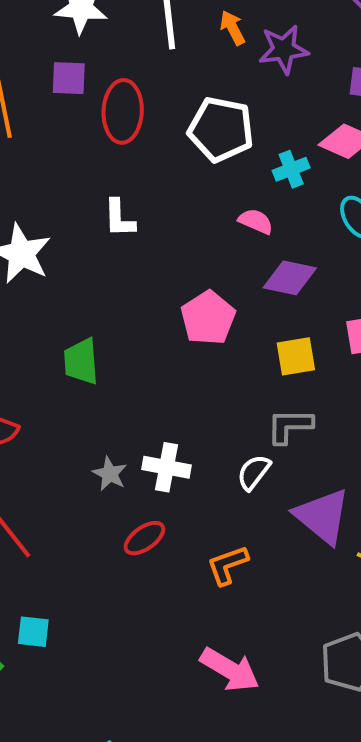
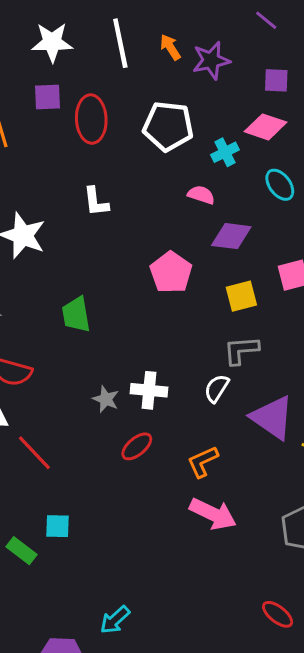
pink arrow: (230, 670) -> (213, 514), moved

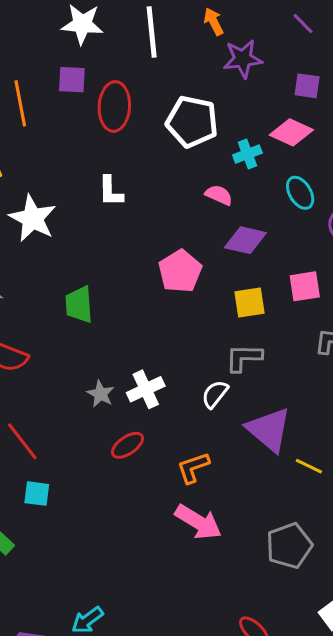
orange arrow: (170, 47) -> (214, 22), moved
white cross: (149, 390) -> (146, 389), turned -36
cyan square: (57, 526) -> (37, 494), moved

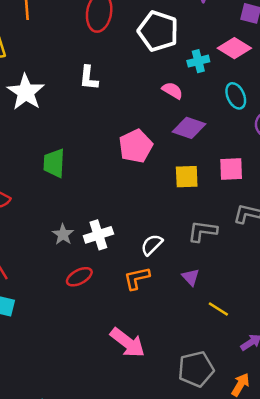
gray L-shape: (244, 358) -> (202, 231), moved
purple triangle: (269, 430) -> (191, 277), size x0.5
orange L-shape: (193, 468) -> (137, 278), moved

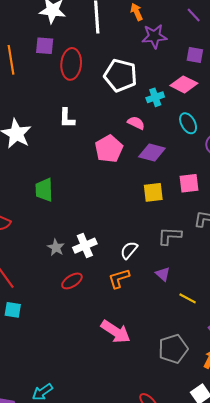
pink pentagon: (136, 146) -> (109, 149), moved

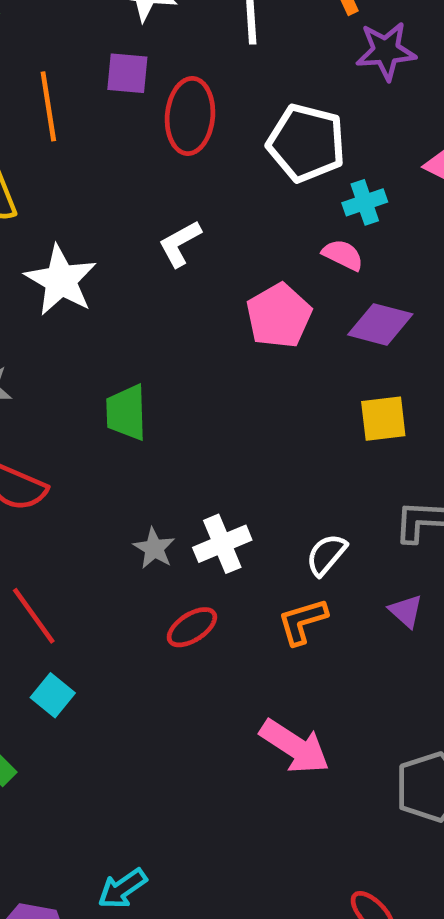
cyan cross: (155, 97) -> (365, 202), moved
white L-shape: (67, 118) -> (180, 244), turned 60
cyan square: (13, 310) -> (53, 695), turned 30

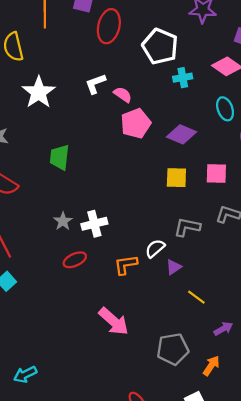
pink semicircle: (343, 255) -> (123, 95), moved
white semicircle: (326, 555) -> (155, 248), moved
purple triangle: (406, 611) -> (174, 267), turned 35

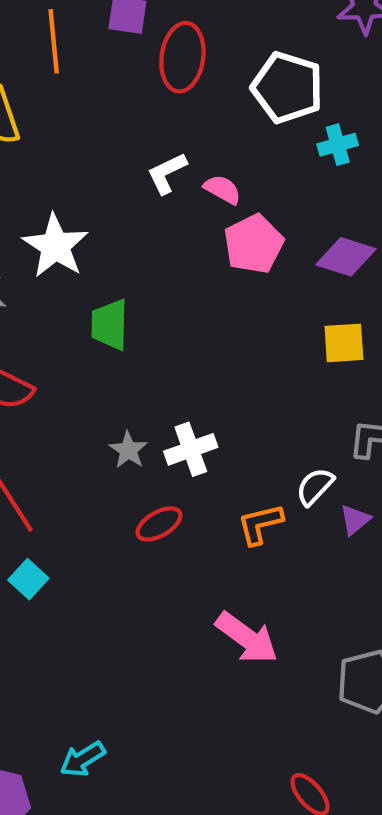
white star: (39, 92) -> (55, 246), moved

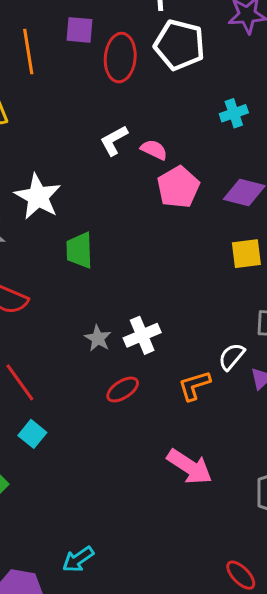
white pentagon: (287, 88) -> (179, 45), moved

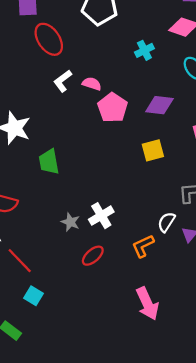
red ellipse: (120, 58) -> (49, 39), moved, turned -32
yellow square: (246, 254) -> (153, 150), moved
pink arrow: (190, 467) -> (147, 304), turned 40

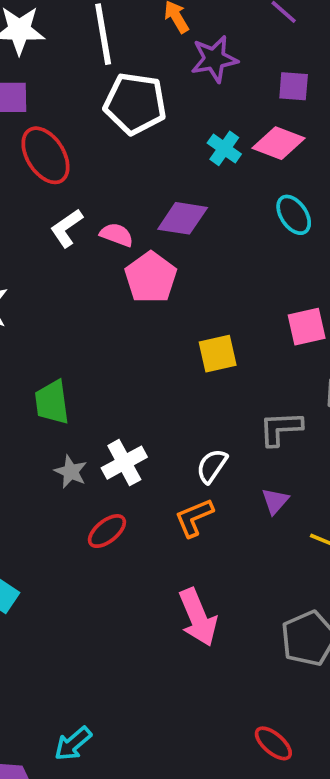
cyan cross: (144, 50) -> (224, 148), moved, turned -30
purple diamond: (159, 105) -> (183, 218), moved
green trapezoid: (49, 162) -> (52, 402), moved
white semicircle: (166, 222) -> (212, 466), moved

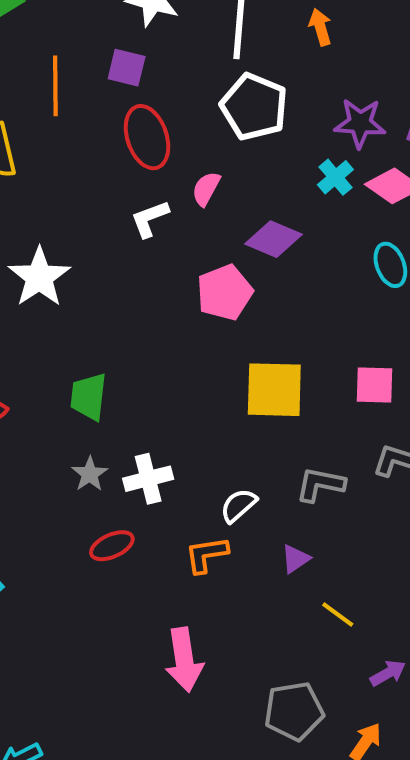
purple star: (214, 59) -> (360, 123), moved
pink semicircle: (117, 235) -> (206, 189), moved, turned -96
yellow square: (218, 354) -> (274, 390), size x1.5

